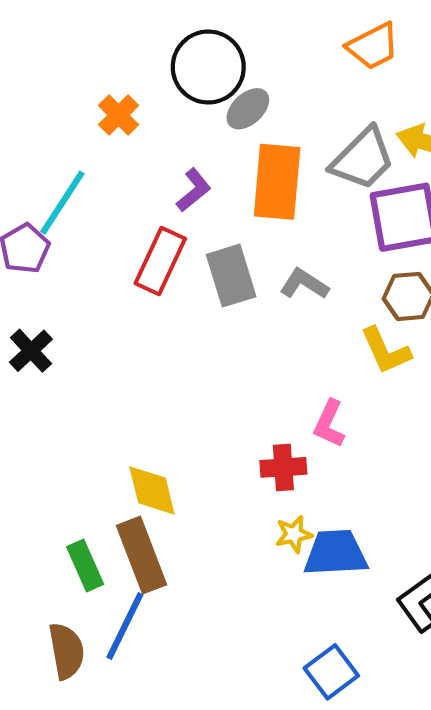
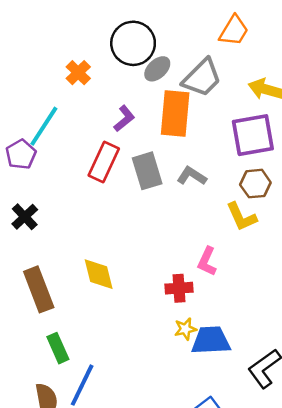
orange trapezoid: (373, 46) -> (234, 31), turned -32
gray trapezoid: (363, 159) -> (202, 78), moved
yellow diamond: (152, 490) -> (99, 274), moved
brown rectangle: (142, 555) -> (39, 289), moved

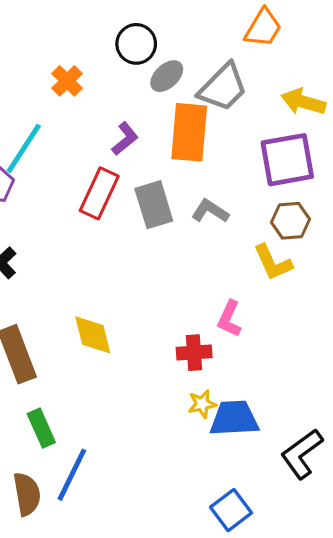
black circle: (133, 43) -> (136, 44), size x0.7

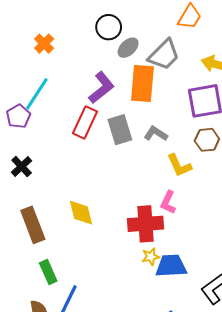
orange cross: (67, 81) -> (44, 44), moved
purple L-shape: (125, 139) -> (101, 88), size x1.5
yellow L-shape: (273, 263) -> (179, 165), moved
red cross: (194, 353) -> (145, 224), size x1.6

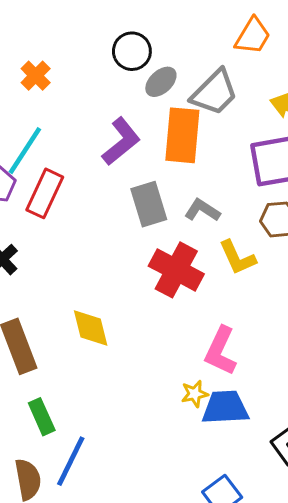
red rectangle: (85, 122) -> (45, 193), moved
pink L-shape: (168, 202) -> (221, 351), moved, size x1.4
red cross: (145, 224) -> (176, 270), moved, turned 32

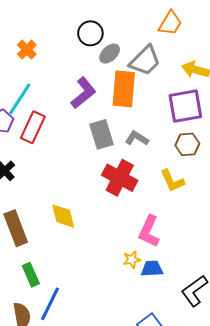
yellow L-shape: (237, 258) -> (172, 181), moved
blue trapezoid: (225, 408) -> (152, 269), size x0.7

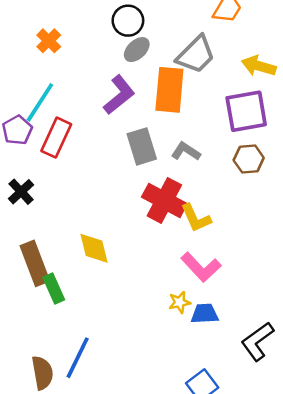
gray ellipse: (110, 54) -> (137, 50), moved
yellow L-shape: (172, 181) -> (196, 218), moved
pink L-shape: (149, 231) -> (201, 267), turned -68
green rectangle: (31, 275) -> (54, 289), moved

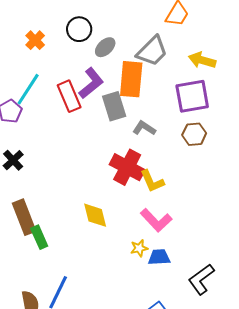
black circle: (128, 21) -> (79, 29), moved
red rectangle: (56, 138) -> (69, 96), moved, turned -48
gray rectangle: (142, 146) -> (114, 106), moved
yellow diamond: (94, 248) -> (95, 215), moved

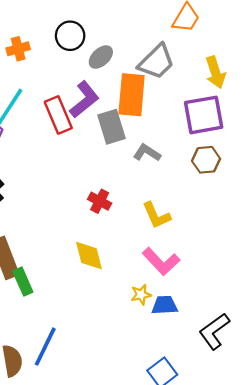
orange cross: (35, 40) -> (18, 49), turned 30
yellow arrow: (202, 60) -> (215, 72), turned -124
red cross: (127, 167) -> (100, 201), moved, size x0.6

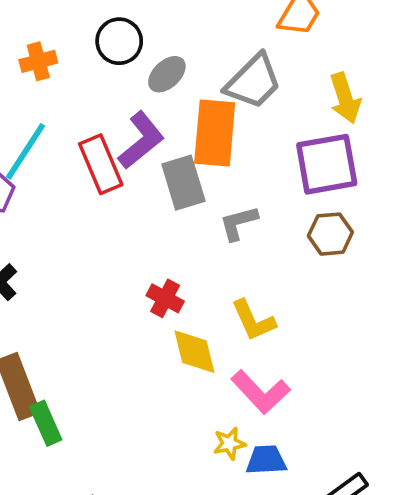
gray L-shape: (147, 153) -> (239, 223), turned -48
yellow diamond: (89, 256) -> (194, 352), moved

